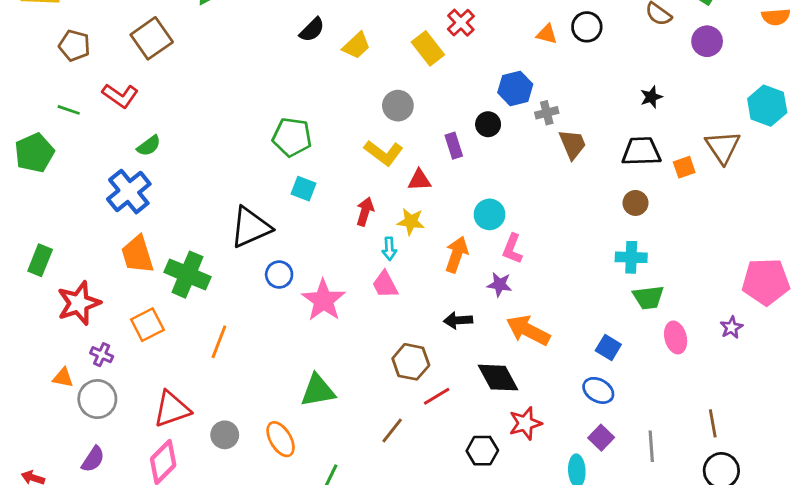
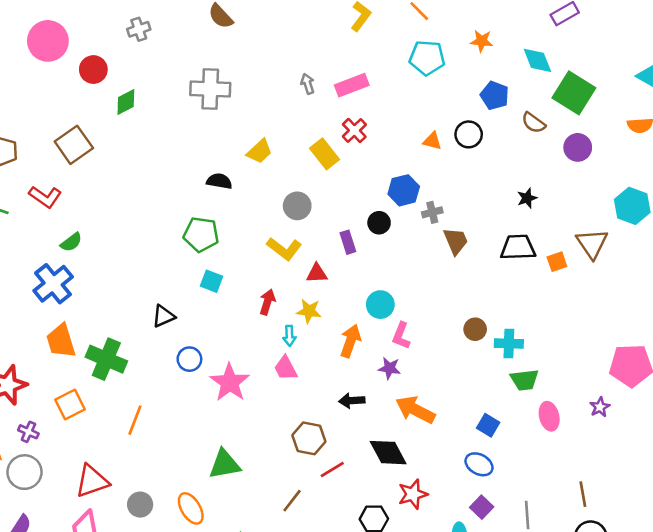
black semicircle: (312, 30) -> (219, 181), moved, turned -125
brown circle: (635, 203) -> (475, 329), moved
black triangle: (250, 227) -> (163, 316), size x0.6

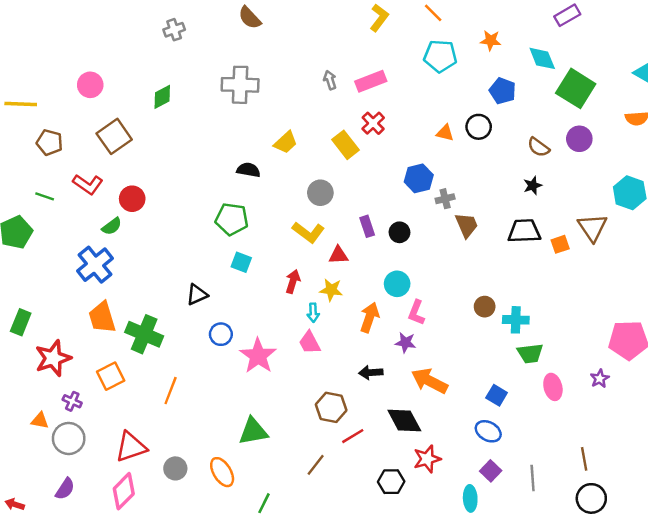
pink circle: (48, 41) -> (90, 85), moved, size x0.7
red circle: (93, 70) -> (132, 199), moved
brown semicircle: (534, 123) -> (539, 147), moved
black circle: (379, 223) -> (400, 232), moved

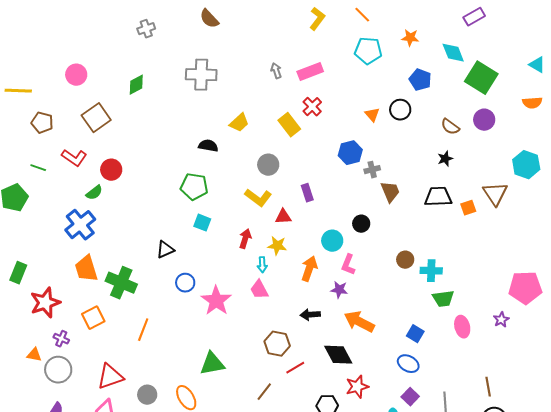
orange triangle: (445, 133) -> (372, 115), turned 35
black circle: (400, 232) -> (361, 224), moved

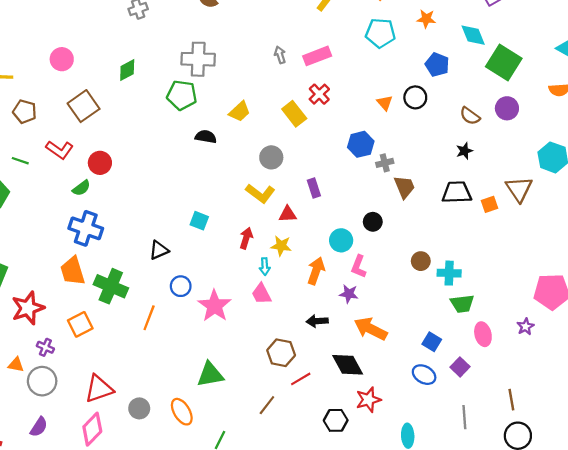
green pentagon: (194, 187) -> (182, 95), moved
blue cross: (80, 225) -> (86, 228), moved, turned -32
orange line: (143, 330) -> (149, 318), moved
purple square: (410, 397) -> (460, 367), moved

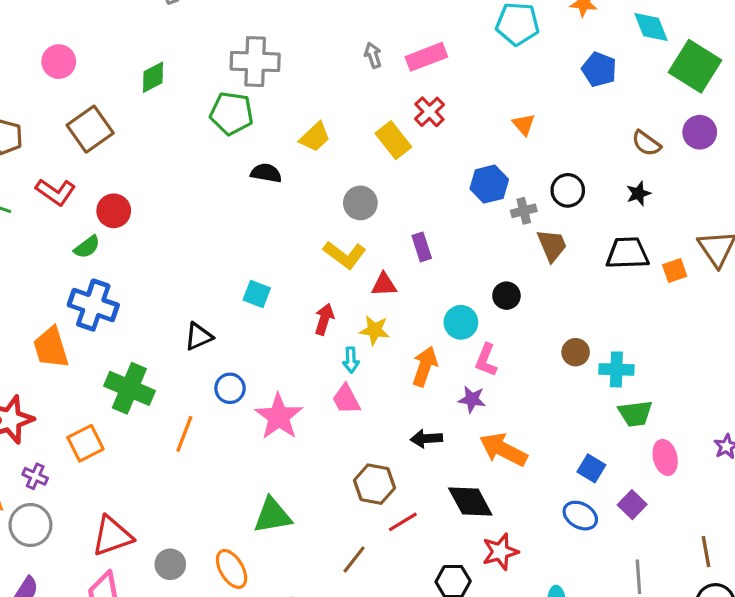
black circle: (415, 97) -> (568, 190), moved
orange trapezoid: (73, 271) -> (51, 347), moved

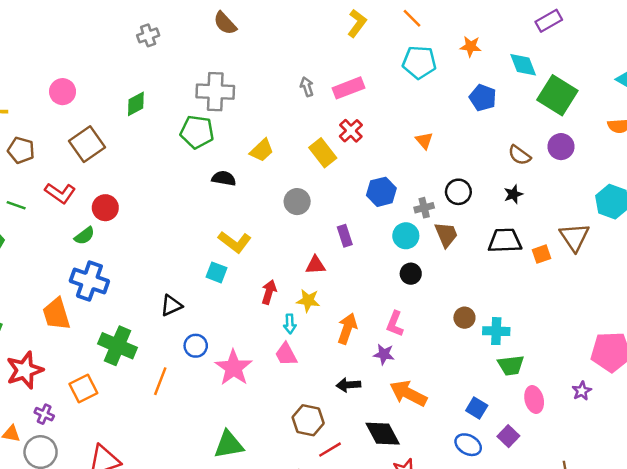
blue hexagon: (489, 184) -> (381, 192), moved
yellow L-shape: (345, 255) -> (235, 242), moved
cyan circle: (461, 322) -> (406, 236), moved

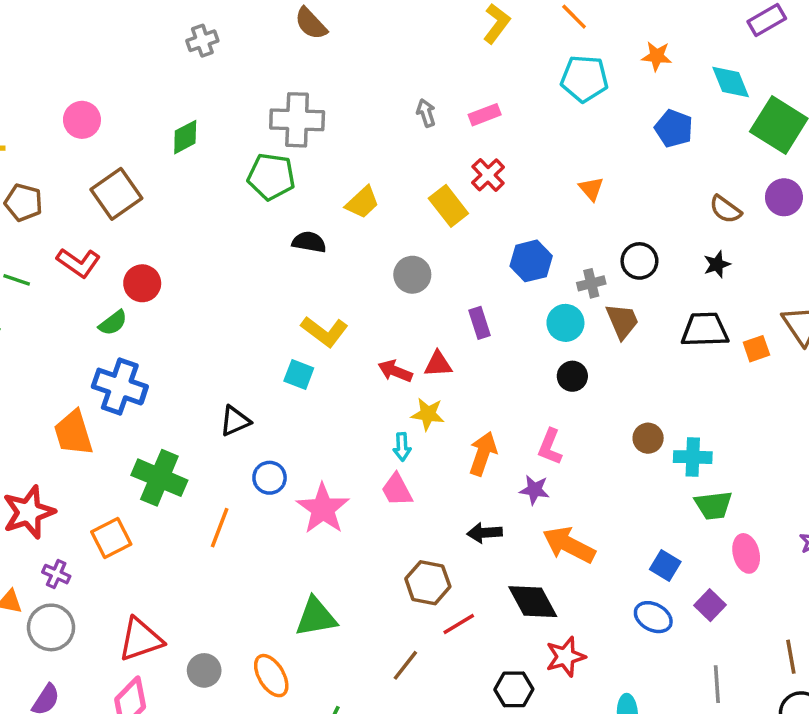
pink rectangle: (348, 88) -> (485, 115), size x0.7
red arrow: (269, 292) -> (395, 371), moved, turned -85

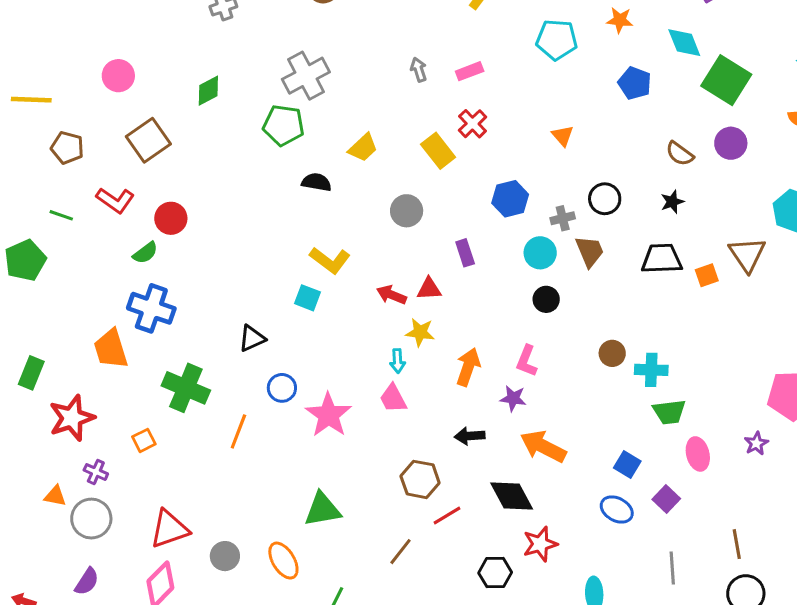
gray cross: (297, 120) -> (306, 76), turned -30
orange square: (111, 538) -> (144, 440), size x0.7

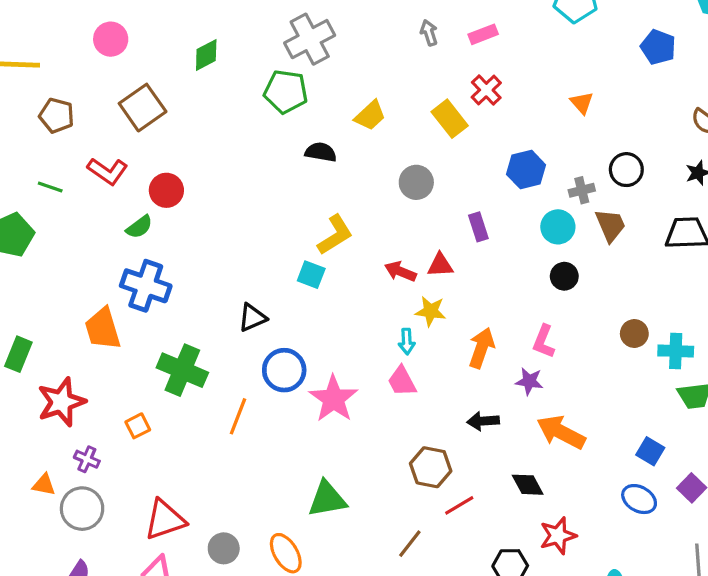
yellow L-shape: (330, 260) -> (335, 235), turned -69
blue circle: (282, 388) -> (284, 370), size x1.4
black diamond: (512, 496) -> (528, 485), size x0.7

